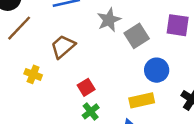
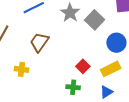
red square: (86, 87) -> (83, 66), moved
green cross: (91, 111) -> (73, 87), turned -32

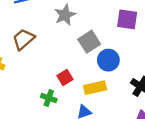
gray square: (95, 20) -> (89, 42), moved

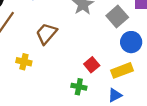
gray square: (89, 42) -> (117, 16), moved

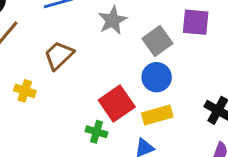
blue circle: (131, 42) -> (157, 77), moved
red square: (92, 65) -> (117, 103), size x1.6

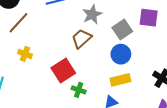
brown trapezoid: (59, 55) -> (82, 39), moved
yellow cross: (25, 91) -> (25, 54), moved
red square: (117, 103) -> (63, 71), moved

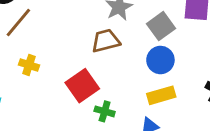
brown trapezoid: (82, 39) -> (106, 41), turned 30

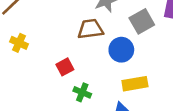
blue circle: (160, 60) -> (121, 50), moved
red square: (82, 86) -> (65, 67), size x0.6

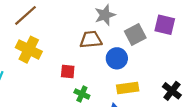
yellow cross: (19, 43) -> (29, 50), size x1.6
red square: (65, 67) -> (68, 72), turned 32

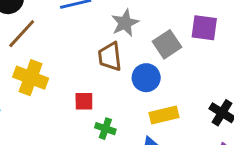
brown trapezoid: (91, 40) -> (110, 57), turned -85

